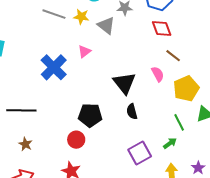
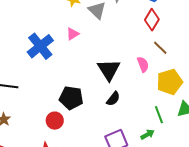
red diamond: (162, 29) -> (152, 20), turned 45
black semicircle: (132, 112) -> (113, 99), turned -133

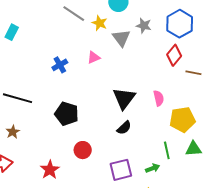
blue cross: (40, 46) -> (60, 65), size x0.6
brown line: (160, 48) -> (193, 73), moved, turned -42
black pentagon: (71, 98) -> (67, 114), moved
red circle: (55, 121) -> (83, 150), moved

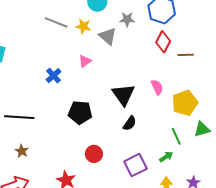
black pentagon: (67, 114) -> (80, 112), moved

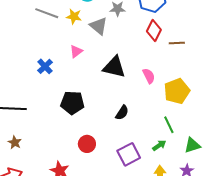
black triangle: (123, 95) -> (114, 67), moved, turned -40
green triangle: (202, 129) -> (192, 145), moved

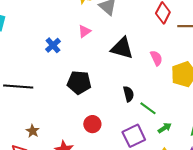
black semicircle: (122, 113) -> (129, 94), turned -49
green line: (169, 125) -> (148, 108), moved, turned -30
brown star: (15, 142) -> (33, 131), moved

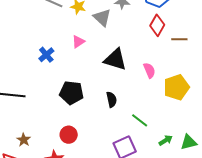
black semicircle: (129, 94) -> (111, 100), moved
red circle: (92, 124) -> (69, 135), moved
green arrow: (165, 128) -> (166, 140), moved

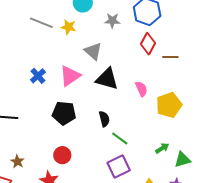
gray triangle: (102, 18) -> (93, 51), moved
pink triangle: (78, 42) -> (70, 76), moved, size x1.6
green line: (140, 120) -> (120, 138), moved
green arrow: (166, 140) -> (162, 148), moved

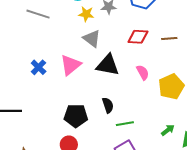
yellow star: (68, 27) -> (86, 14), moved
red diamond: (148, 44) -> (138, 37), moved, turned 70
black pentagon: (64, 113) -> (76, 116), moved
green line: (120, 138) -> (125, 124), turned -42

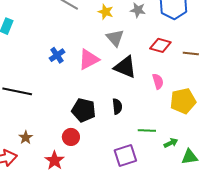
yellow star: (86, 14) -> (106, 12), moved
green line: (125, 124) -> (147, 131), moved

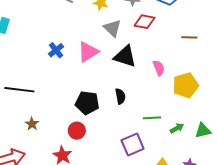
red diamond: (160, 45) -> (145, 22), moved
brown star: (26, 137) -> (32, 124), moved
green triangle: (190, 157) -> (203, 131), moved

